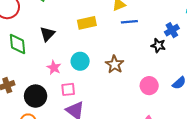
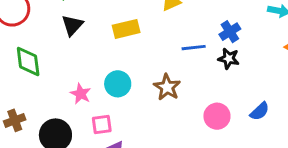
blue line: (129, 22) -> (194, 48), moved
blue cross: (172, 30) -> (230, 32), moved
black triangle: (47, 34) -> (72, 25), moved

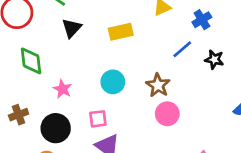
blue cross: (230, 32) -> (202, 20), moved
blue line: (194, 48) -> (182, 49), turned -35
pink star: (81, 94) -> (63, 89), moved
pink circle: (217, 116) -> (167, 114), moved

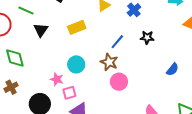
blue line: (182, 49) -> (117, 42), moved
pink star: (63, 89) -> (57, 79), moved
brown cross: (19, 115) -> (11, 87), moved

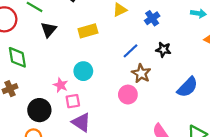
brown star: (109, 62) -> (141, 73), moved
blue semicircle: (172, 69) -> (187, 87), size x1.5

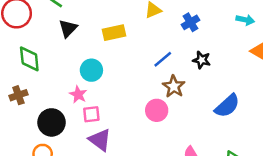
cyan circle: (83, 71) -> (91, 70), moved

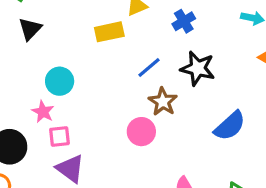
yellow rectangle: (114, 33) -> (109, 32), moved
black star: (202, 60) -> (198, 68), size x1.5

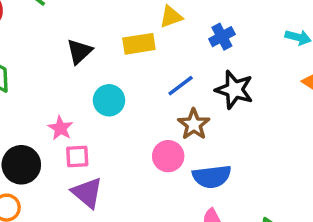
black triangle: (30, 29) -> (79, 51), moved
cyan circle: (60, 81) -> (109, 100), moved
blue semicircle: (230, 126) -> (212, 177), moved, turned 32

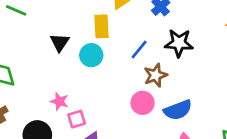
yellow rectangle: (139, 44) -> (102, 26), turned -70
cyan circle: (109, 100) -> (91, 55), moved
brown star: (194, 124) -> (156, 75), turned 30

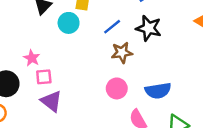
pink circle: (143, 103) -> (117, 88), moved
blue semicircle: (178, 110) -> (158, 91), moved

